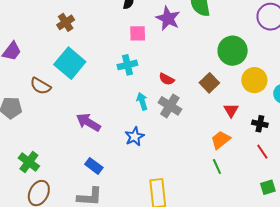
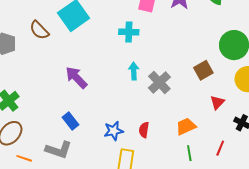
red semicircle: (167, 79) -> (144, 130), moved, turned 56
blue star: (135, 137) -> (114, 131), moved
orange trapezoid: (221, 140) -> (186, 126), moved
red line: (262, 152) -> (220, 148), moved, turned 42

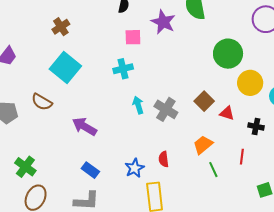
brown semicircle: (39, 30) -> (42, 102), moved
brown square: (203, 70) -> (204, 101), moved
red triangle: (217, 102) -> (227, 113), turned -42

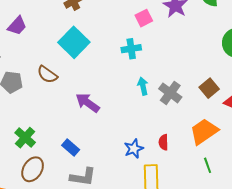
pink square: (133, 37) -> (144, 18), turned -30
orange trapezoid: (203, 145) -> (204, 131), size x1.4
blue rectangle: (90, 170) -> (71, 148), moved
green line: (213, 170) -> (208, 165), moved

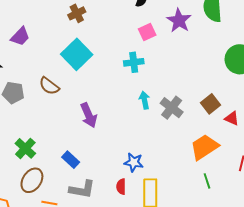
purple arrow: (88, 103) -> (89, 115), turned -150
red semicircle: (163, 142) -> (121, 187), moved
blue star: (134, 149) -> (134, 162), turned 30

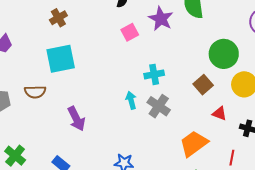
cyan square: (77, 54) -> (61, 59), turned 36
cyan cross: (134, 62) -> (154, 74), moved
brown semicircle: (49, 86) -> (35, 92), turned -35
brown square: (211, 104) -> (203, 85), moved

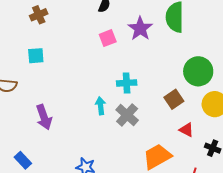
cyan square: (61, 59) -> (36, 56), size x0.6

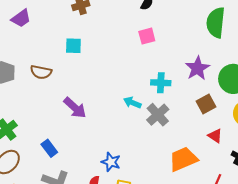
purple star: (140, 29) -> (197, 68), moved
cyan arrow: (100, 106) -> (132, 103), turned -66
purple arrow: (44, 117) -> (75, 108), turned -35

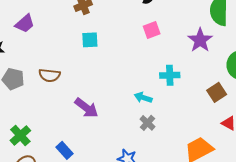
cyan square: (73, 46) -> (90, 40), moved
purple star: (197, 68) -> (200, 40), moved
gray cross: (158, 115) -> (147, 123), moved, size x0.7

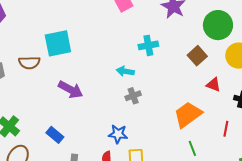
cyan square: (90, 40) -> (58, 43), moved, size x1.6
gray cross: (147, 123) -> (133, 96), turned 35

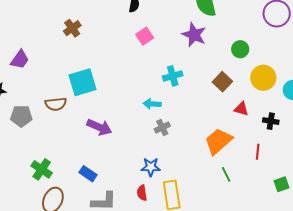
green circle: (218, 25) -> (240, 49), size x0.6

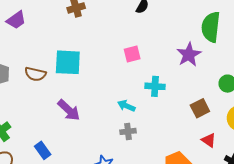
pink square: (145, 36) -> (132, 54), moved

